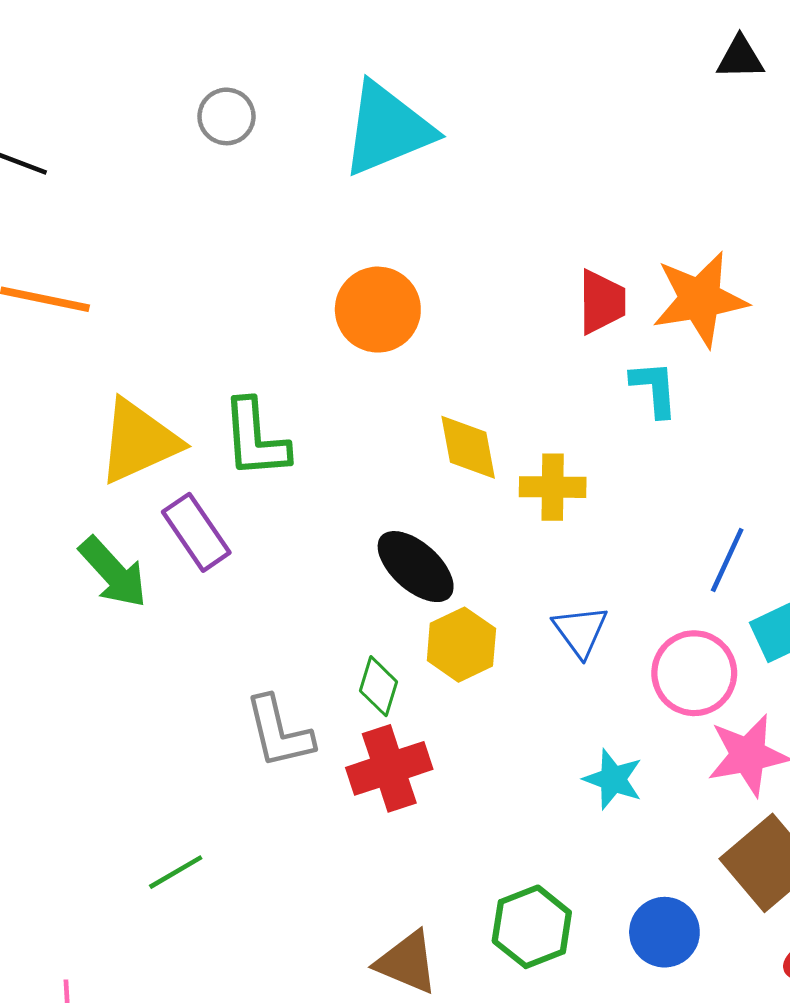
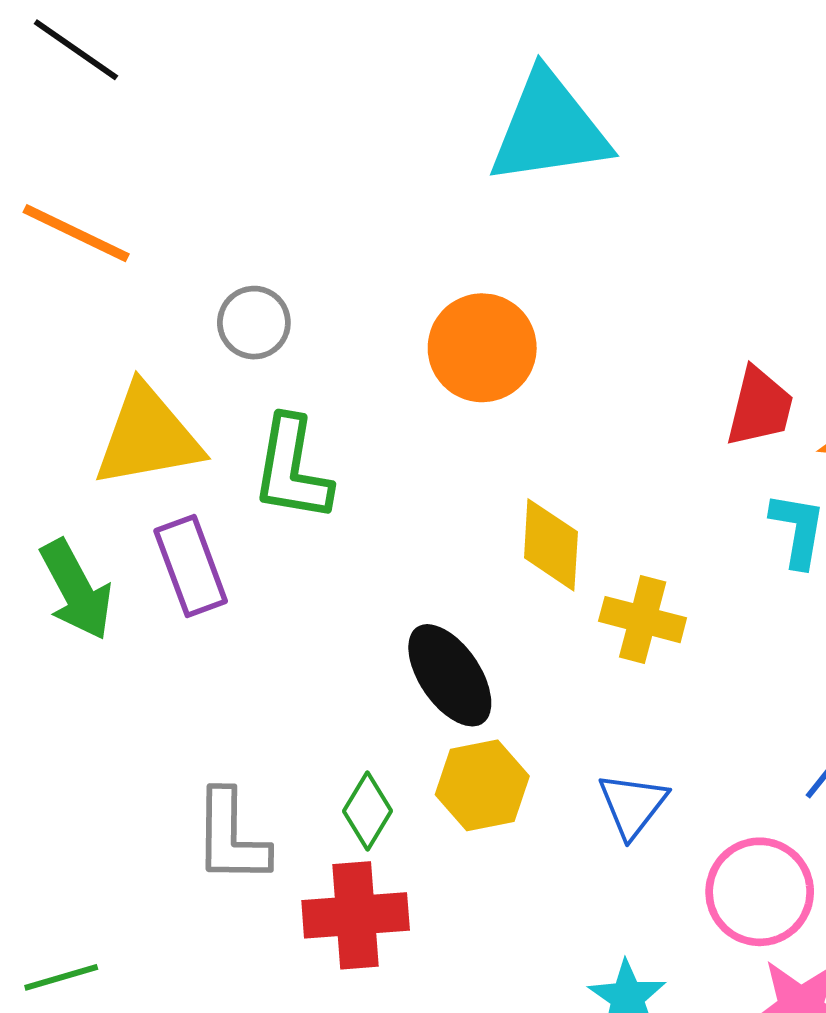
gray circle: (226, 116) -> (254, 323), moved

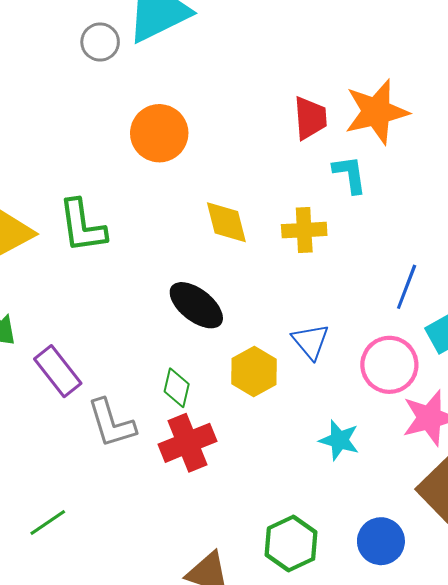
gray circle: (254, 323) -> (100, 42), moved
purple rectangle: (191, 566) -> (58, 371), moved
yellow cross: (643, 620) -> (304, 230), moved
yellow hexagon: (482, 785) -> (254, 371), moved

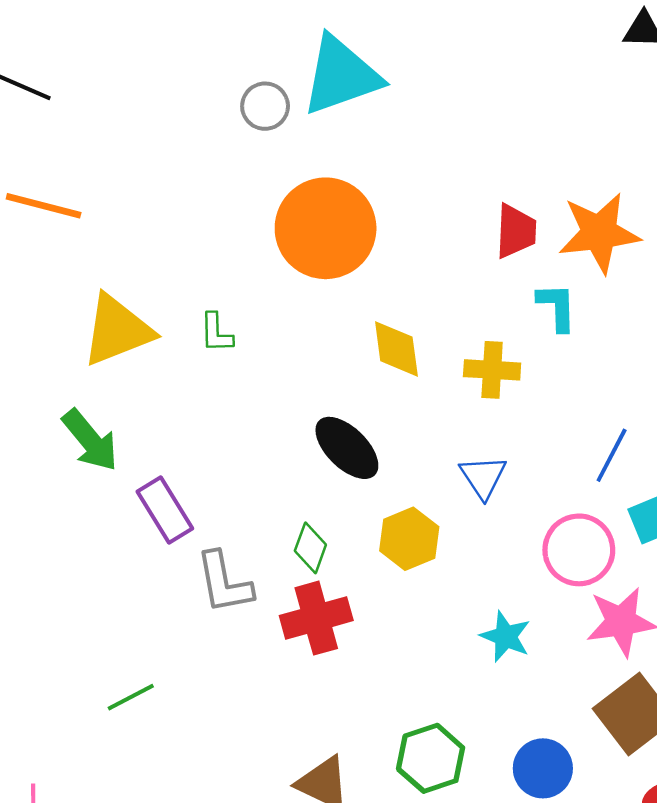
orange circle: (159, 133) -> (326, 228), size x1.4
green L-shape: (82, 226) -> (216, 333), size x0.6
blue triangle: (311, 341) -> (483, 477), moved

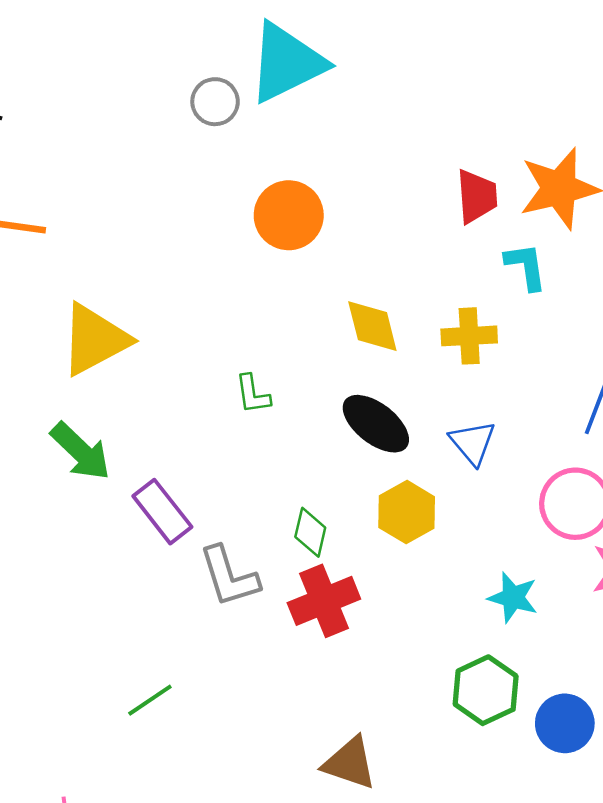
orange circle: (326, 228) -> (289, 215), size x0.7
green L-shape: (216, 333) -> (253, 394), moved
black ellipse: (347, 448) -> (376, 424), moved
green hexagon: (431, 758) -> (486, 690), moved

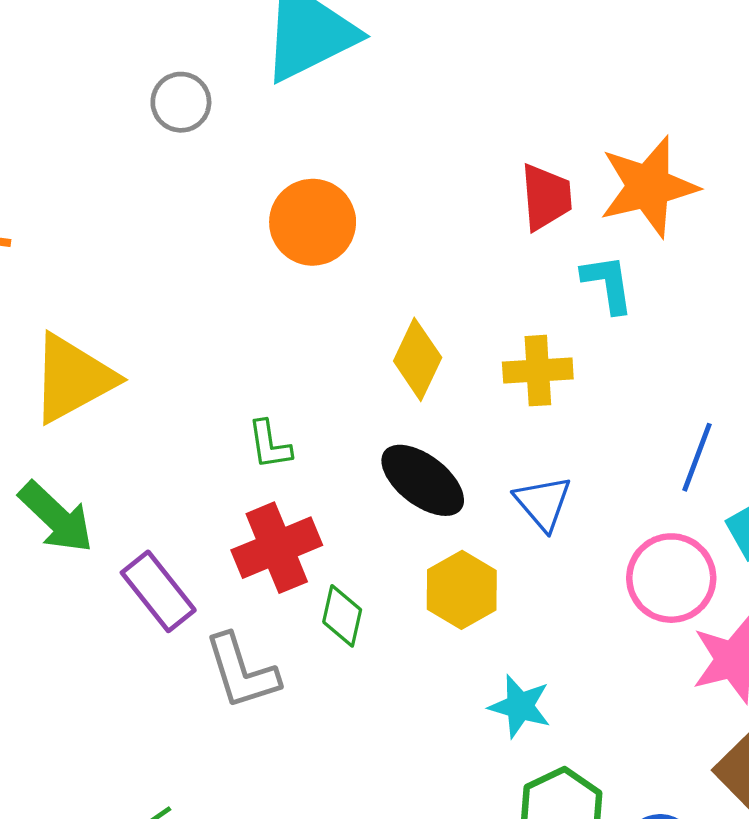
gray circle: (215, 102) -> (181, 102), moved
yellow diamond: (372, 326) -> (418, 359), turned 40
cyan star: (513, 598) -> (520, 706), moved
red cross: (324, 601) -> (277, 548), moved

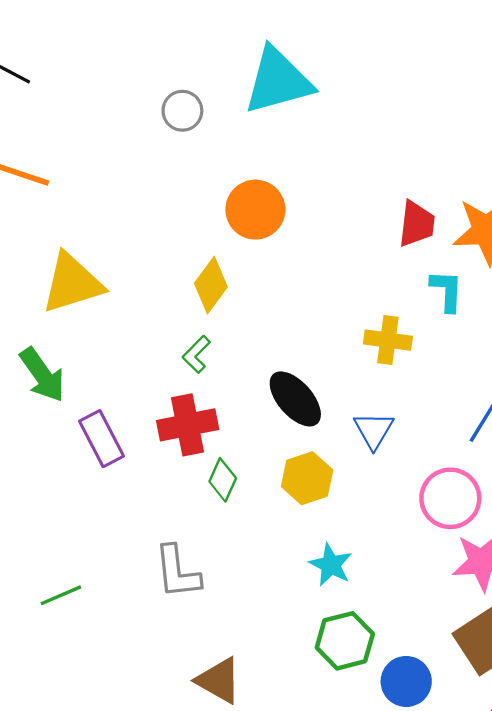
yellow diamond: (418, 359) -> (211, 285), moved
green L-shape: (269, 445) -> (196, 354), turned 42
gray L-shape: (242, 672) -> (177, 572), moved

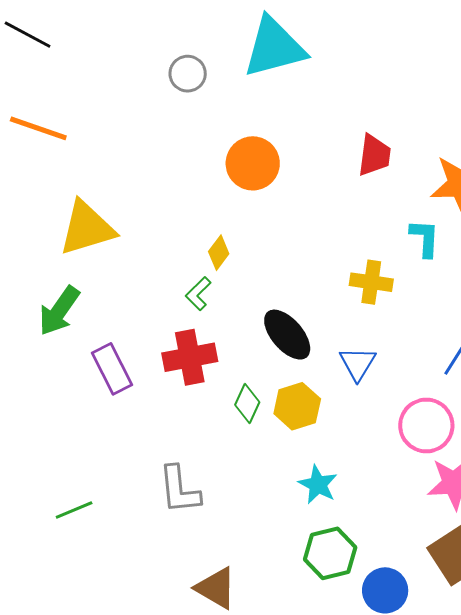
red trapezoid: (417, 224) -> (374, 155), moved
yellow diamond: (211, 285) -> (219, 253), moved, size x0.7
green arrow: (42, 375) -> (59, 311), turned 70
green diamond: (223, 480) -> (247, 403), moved

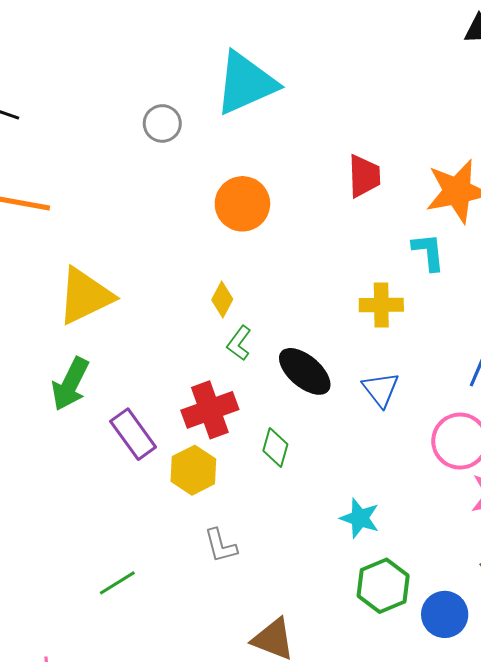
green L-shape: (198, 294) -> (239, 343), moved
yellow hexagon: (297, 406) -> (193, 470), moved
gray L-shape: (179, 490) -> (221, 546), size x0.7

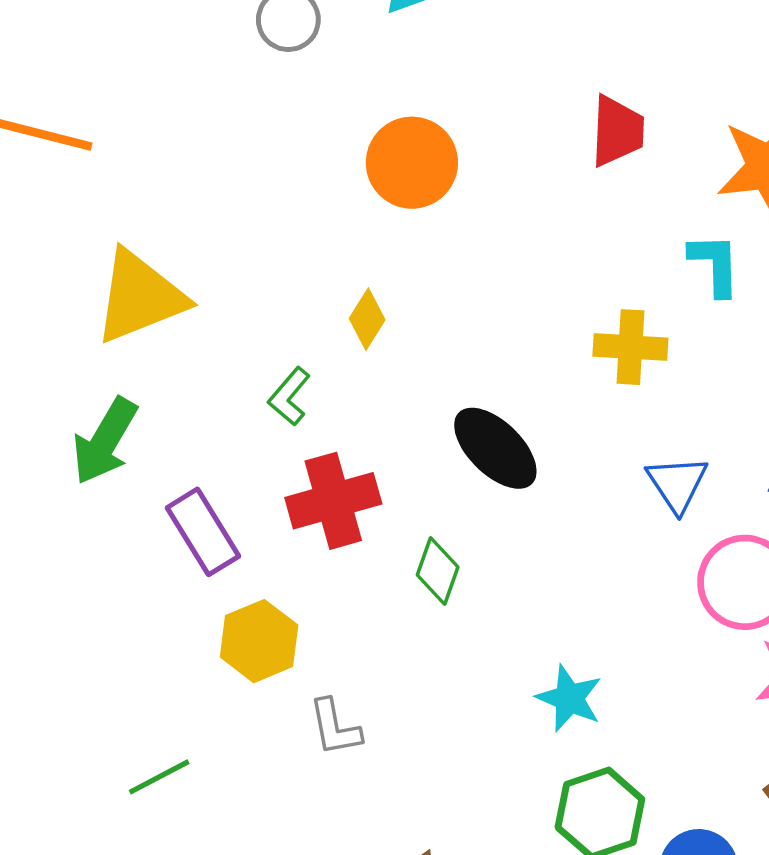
green L-shape: (239, 343) -> (289, 396), moved
blue triangle: (381, 389) -> (677, 484), moved
yellow hexagon: (193, 470) -> (259, 641), moved

